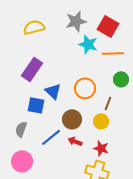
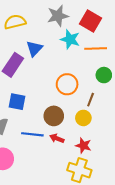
blue triangle: (53, 91) -> (34, 49), moved, turned 30
blue line: (51, 137) -> (32, 134), turned 45

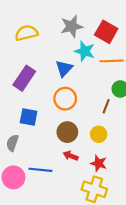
blue triangle: (34, 49) -> (64, 68), moved
orange circle: (67, 84) -> (65, 99), moved
brown line: (91, 100) -> (106, 106), moved
blue line: (32, 134) -> (40, 170), moved

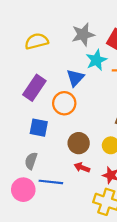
cyan star: (85, 51) -> (96, 60), turned 30
orange circle: (65, 99) -> (64, 103), moved
gray semicircle: (12, 143) -> (31, 161), moved

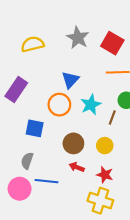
gray star: (83, 35) -> (78, 38), turned -30
cyan star: (96, 60) -> (91, 105), moved
purple rectangle: (34, 88) -> (16, 90), moved

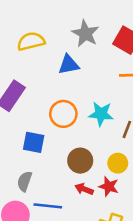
blue triangle: (70, 80) -> (69, 65), moved, turned 36
cyan star: (91, 105) -> (101, 114), turned 30
red star: (105, 175) -> (109, 186), moved

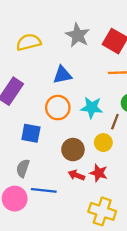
blue triangle: (69, 65) -> (62, 75), moved
yellow circle: (118, 163) -> (103, 143), moved

